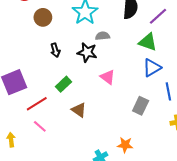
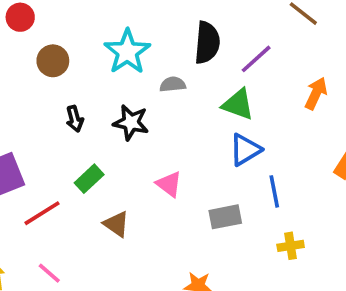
gray semicircle: (103, 36) -> (173, 84), moved
pink triangle: (108, 77) -> (169, 184), moved
gray rectangle: (141, 106) -> (225, 217), turned 54
pink line: (40, 126) -> (49, 273), moved

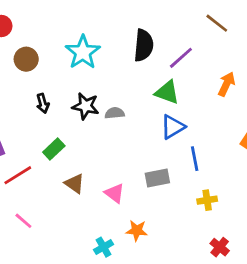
gray semicircle: (173, 84) -> (115, 113), moved
pink triangle: (169, 184) -> (115, 193), moved

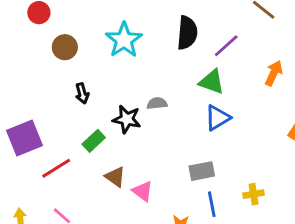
black star: (86, 106) -> (127, 119), moved
blue line: (195, 159) -> (212, 204), moved
pink triangle: (115, 193) -> (143, 191), moved

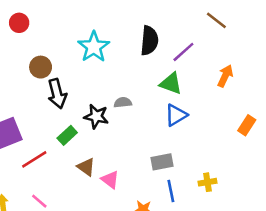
brown circle: (65, 47) -> (41, 67), moved
black arrow: (82, 93) -> (57, 94), size x1.6

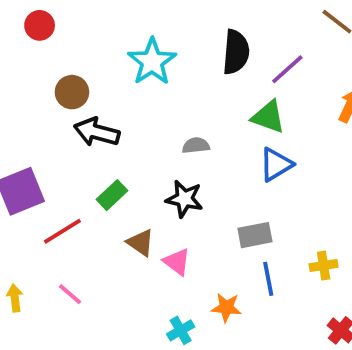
black arrow: (57, 94) -> (97, 132), turned 120
black star: (96, 116) -> (184, 199), moved

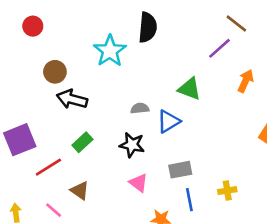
black semicircle: (236, 52) -> (148, 27), moved
purple line: (287, 69) -> (219, 48), moved
blue triangle: (276, 165) -> (169, 121), moved
brown triangle: (141, 243) -> (80, 191), moved
pink triangle: (177, 262) -> (139, 183), moved

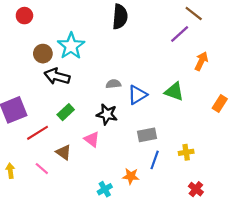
cyan star: (110, 51) -> (71, 46), moved
green triangle: (189, 89) -> (174, 92), moved
pink triangle: (139, 183) -> (92, 139), moved
blue line: (189, 200) -> (155, 160), turned 30

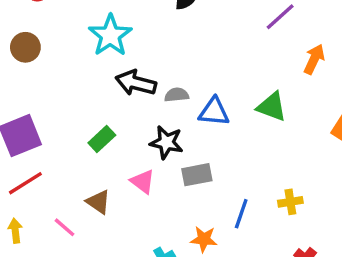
brown circle: (43, 54) -> (25, 47), moved
black arrow: (57, 76) -> (136, 83), moved
blue triangle: (137, 95) -> (214, 112), turned 36
red line: (37, 133) -> (25, 183), moved
gray rectangle: (147, 135) -> (197, 175), moved

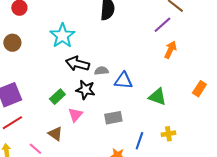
orange arrow: (314, 59) -> (170, 50), moved
green triangle: (272, 107) -> (157, 97), moved
black star: (166, 142) -> (85, 90), moved
pink triangle: (143, 181) -> (75, 115), moved, turned 35

